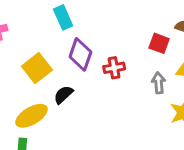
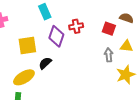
yellow square: (37, 68) -> (27, 46), turned 30
red cross: (114, 68) -> (76, 26), moved

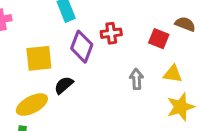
yellow triangle: (127, 46) -> (173, 74), moved
gray arrow: (109, 55) -> (137, 79), moved

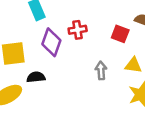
black semicircle: (64, 85) -> (36, 77), turned 36

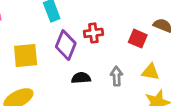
black semicircle: (36, 77) -> (81, 78), moved

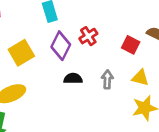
red cross: (93, 33) -> (88, 36), turned -30
yellow square: (26, 55) -> (21, 53), turned -30

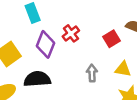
red square: (131, 45) -> (112, 39), turned 36
black semicircle: (73, 78) -> (37, 79), moved, size x1.5

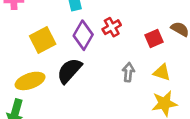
black semicircle: (37, 79) -> (69, 71), turned -52

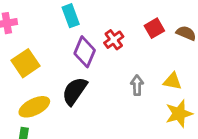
red square: (154, 39) -> (154, 28), moved
yellow square: (43, 40) -> (25, 63), moved

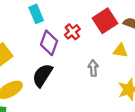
red square: (154, 28) -> (105, 21), size x1.5
yellow triangle: (172, 81) -> (120, 51), moved

